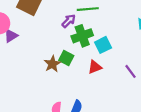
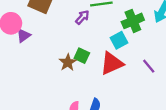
green cross: (82, 36) -> (133, 21), moved
red triangle: (95, 67) -> (112, 63), size x1.6

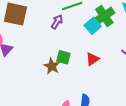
cyan square: (119, 40) -> (93, 26), moved
red triangle: (112, 63) -> (93, 59), size x0.6

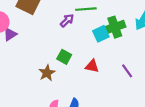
red triangle: (93, 59) -> (92, 66), turned 32
brown star: (52, 66) -> (47, 73), moved

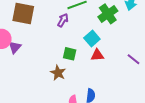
cyan square: (101, 34) -> (92, 39), moved
purple line: (127, 71) -> (133, 59), moved

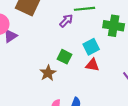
green cross: (108, 14) -> (114, 26), turned 30

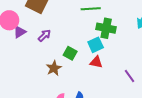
purple arrow: (66, 21) -> (44, 35), moved
green cross: (114, 26) -> (106, 28), moved

